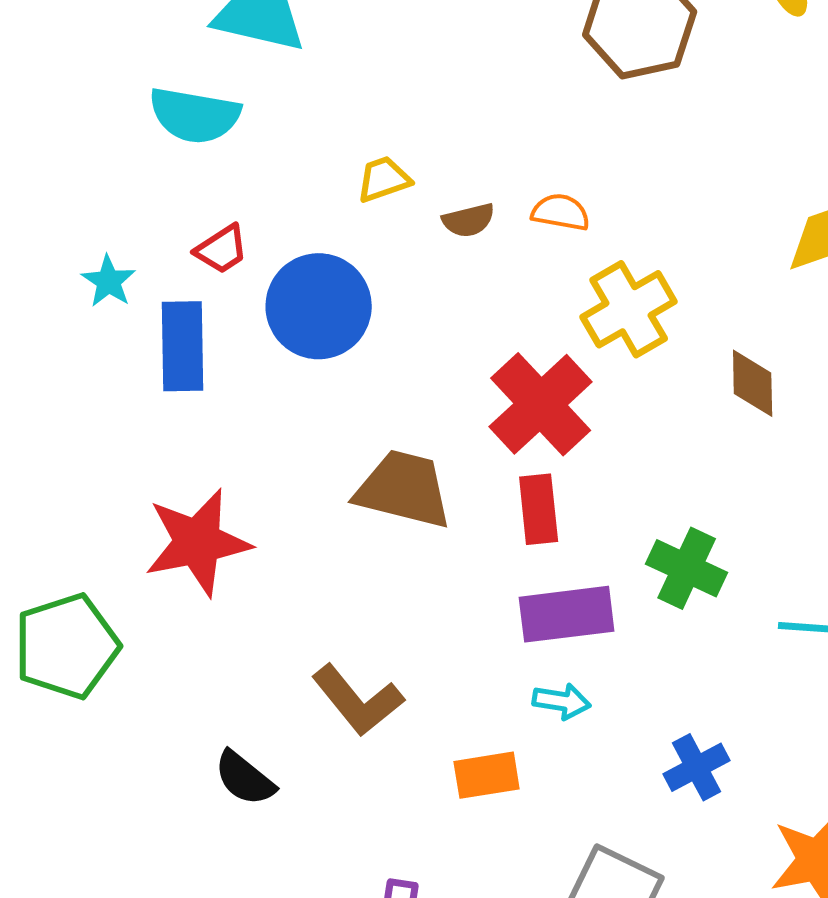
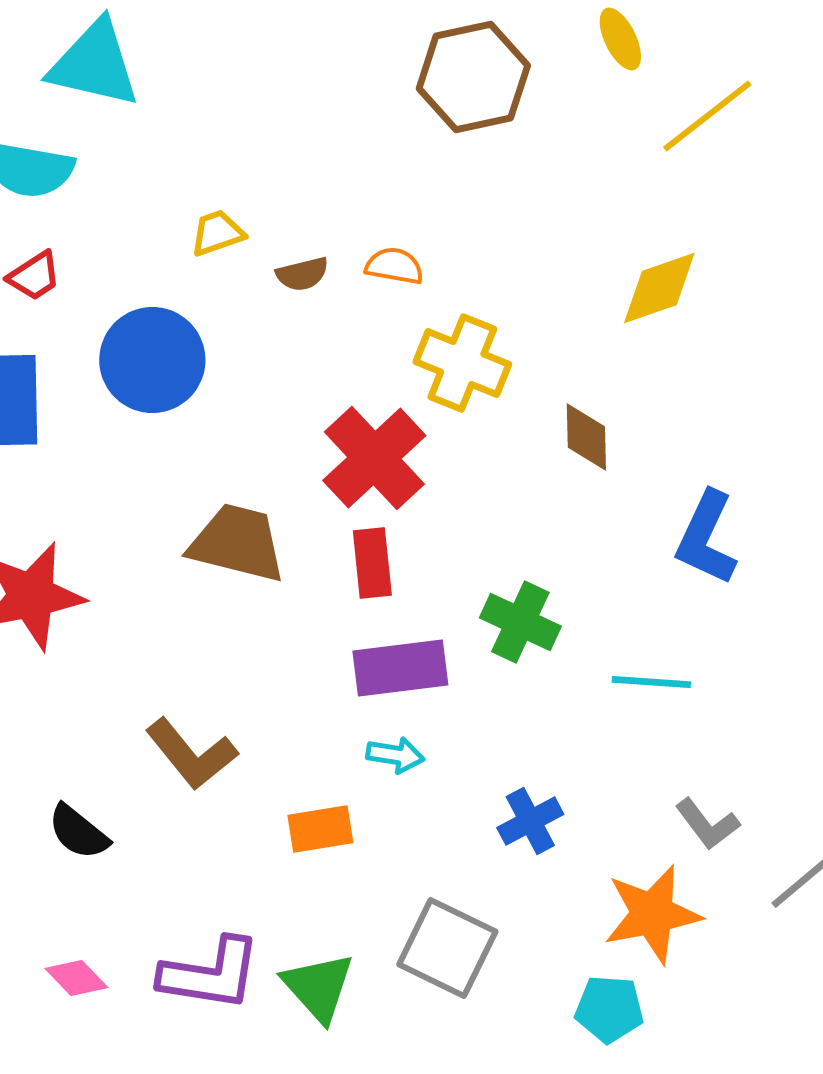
red trapezoid: (222, 249) -> (34, 276), moved
yellow cross: (629, 309) -> (462, 363), turned -38

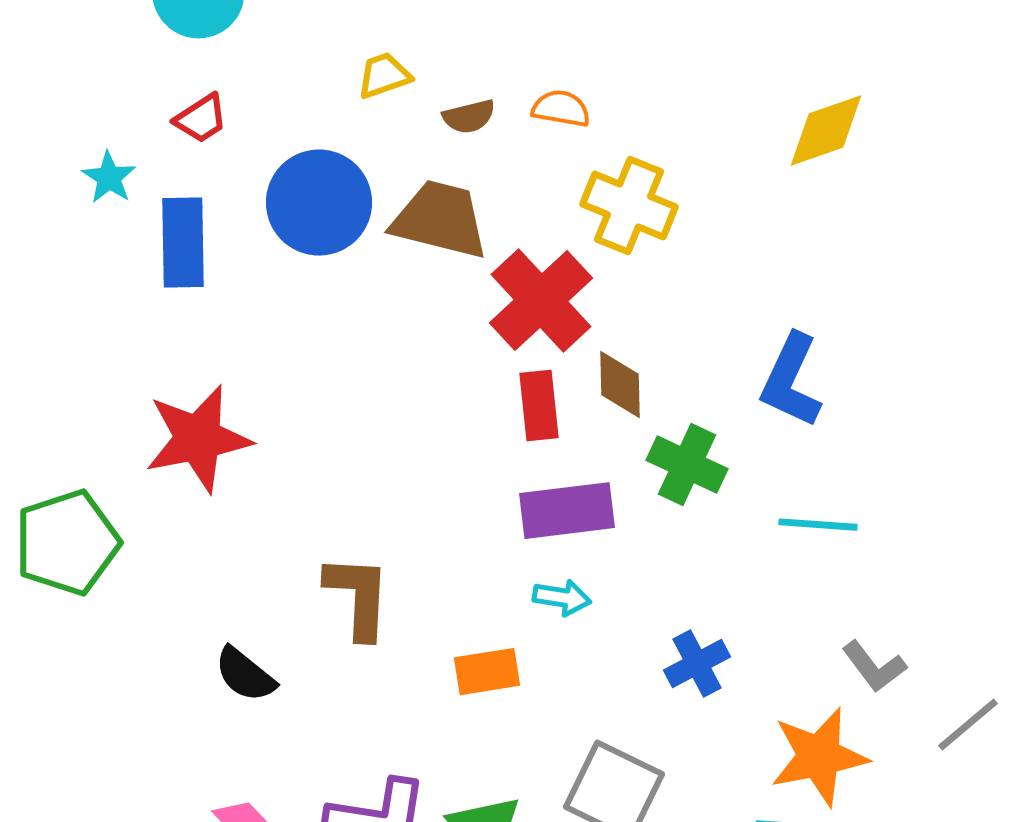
brown diamond: (586, 437) -> (620, 385), moved
blue L-shape: (706, 538) -> (791, 381), moved
brown trapezoid: (237, 543) -> (440, 220), moved
brown L-shape: (191, 754) -> (358, 597), turned -138

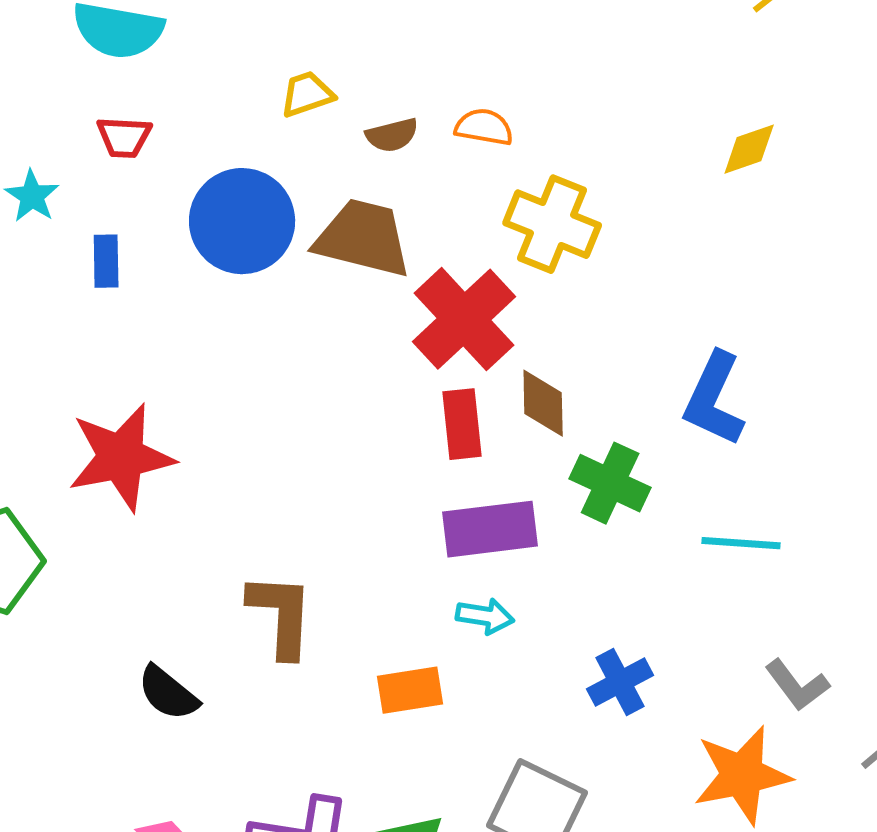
red trapezoid: (201, 119) -> (124, 137), turned 36
yellow diamond: (826, 131) -> (749, 149), size x0.7
blue rectangle: (183, 243) -> (106, 261), size x0.6

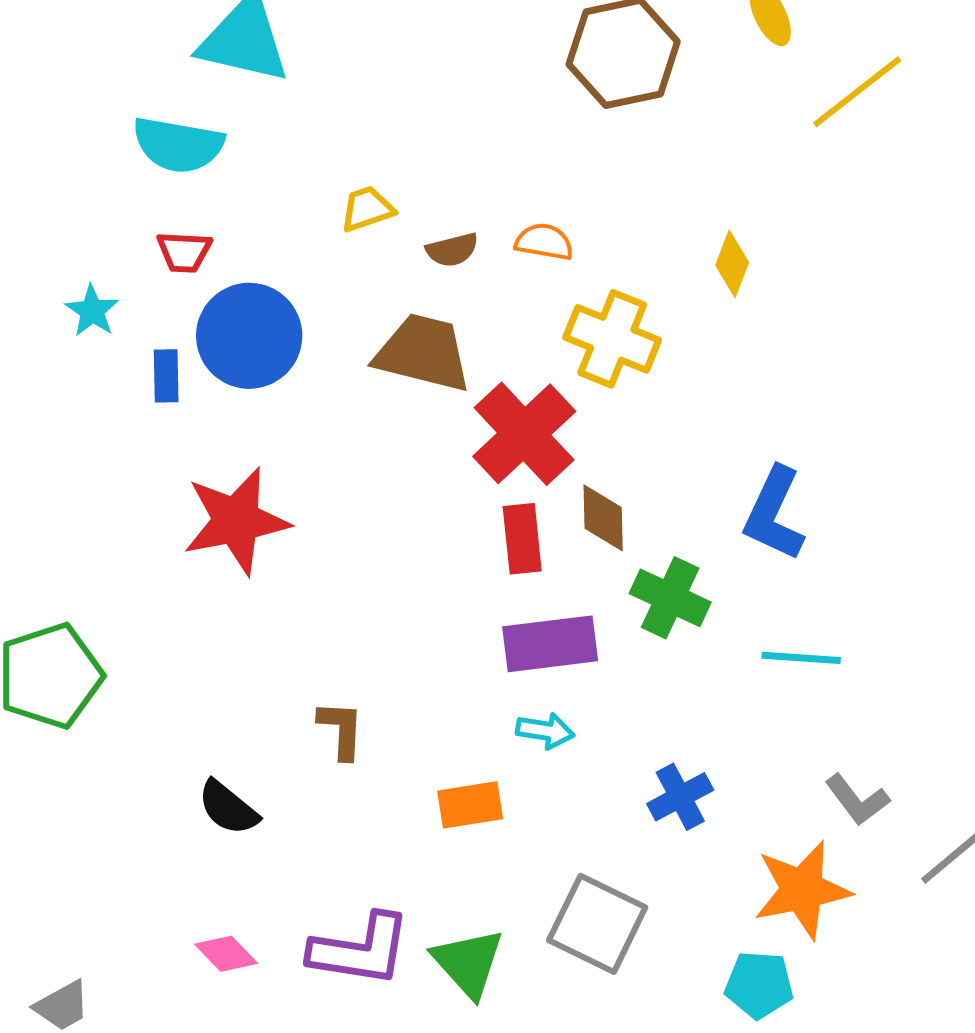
yellow diamond: (749, 149) -> (732, 264), moved, turned -50
blue circle: (242, 221) -> (249, 336), moved
red star: (121, 457) -> (236, 521), moved
brown L-shape: (281, 615) -> (341, 730), size x0.7

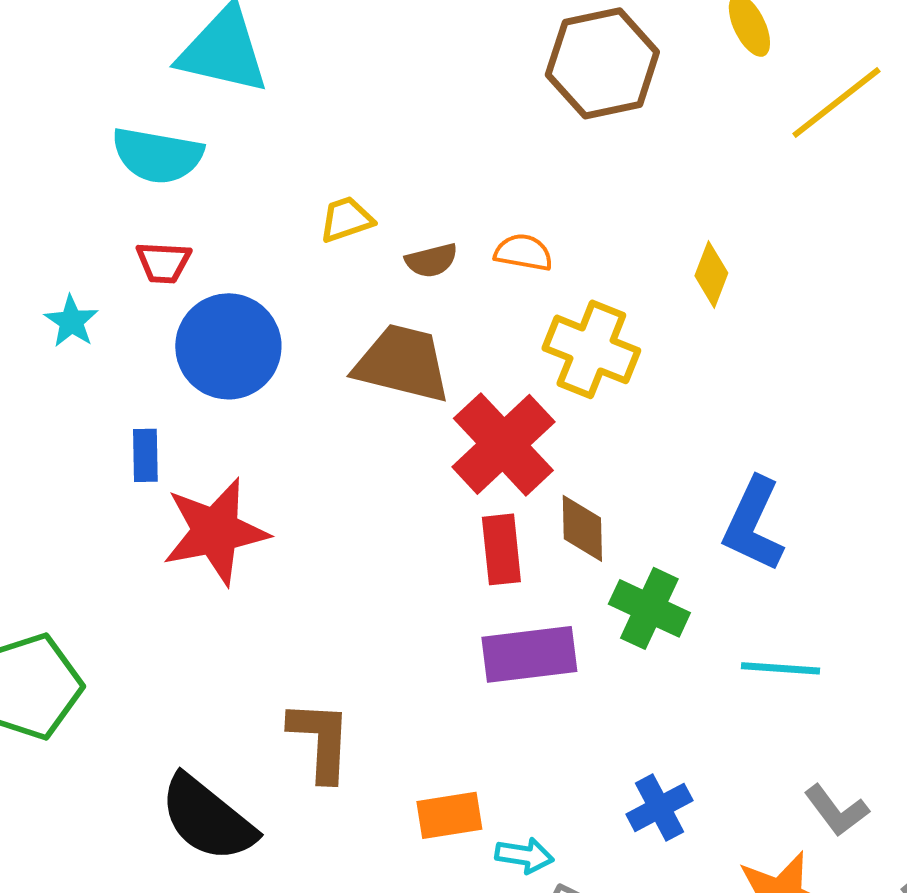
blue rectangle: (166, 376) -> (145, 455), moved
brown L-shape: (341, 730) -> (320, 740), size x1.4
cyan arrow: (545, 731) -> (524, 855), moved
black semicircle: (228, 808) -> (207, 818), size x1.6

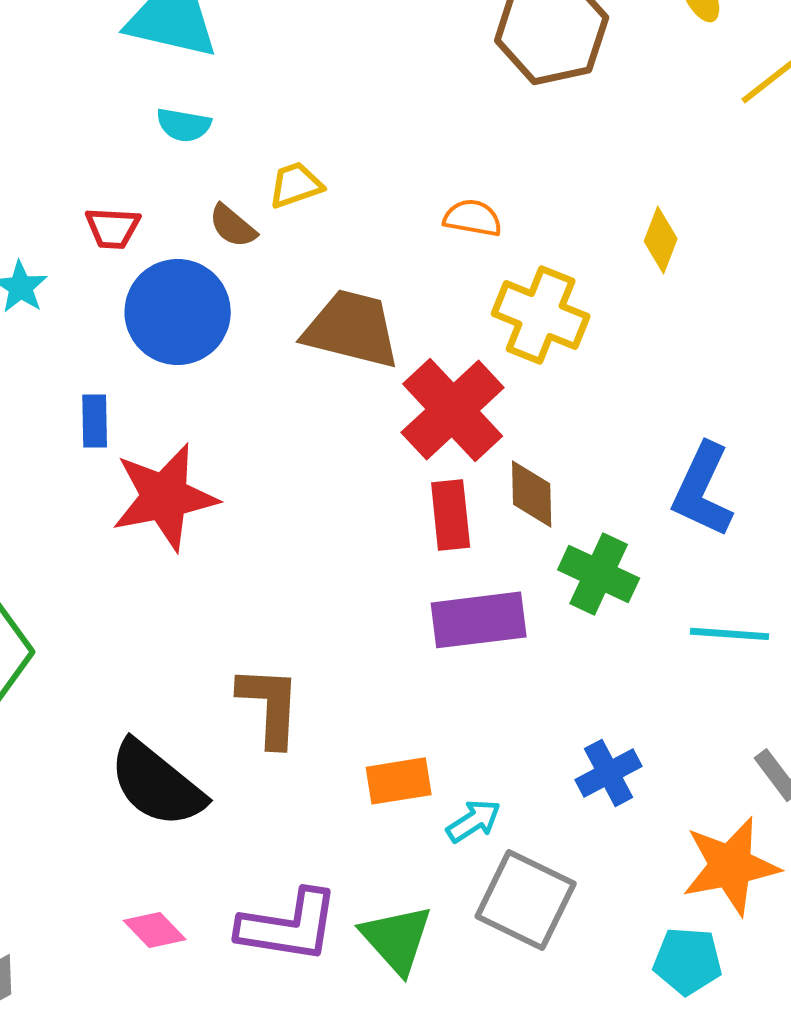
cyan semicircle: (157, 155) -> (184, 125), moved, size x0.6
brown semicircle: (431, 260) -> (233, 226), moved, turned 54
cyan arrow: (524, 855) -> (474, 821), turned -42

